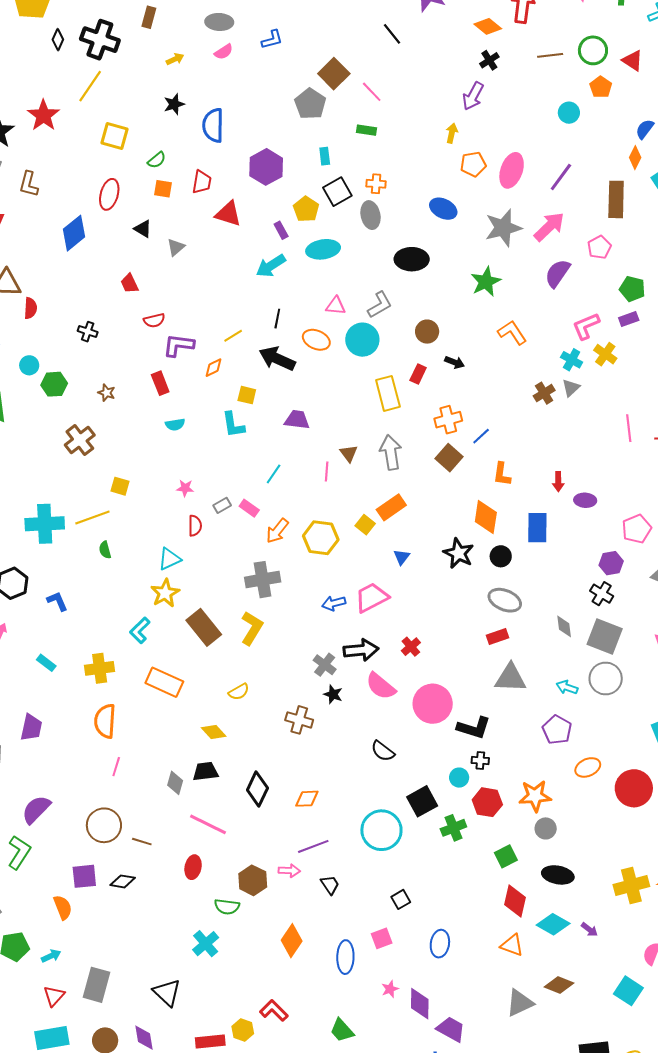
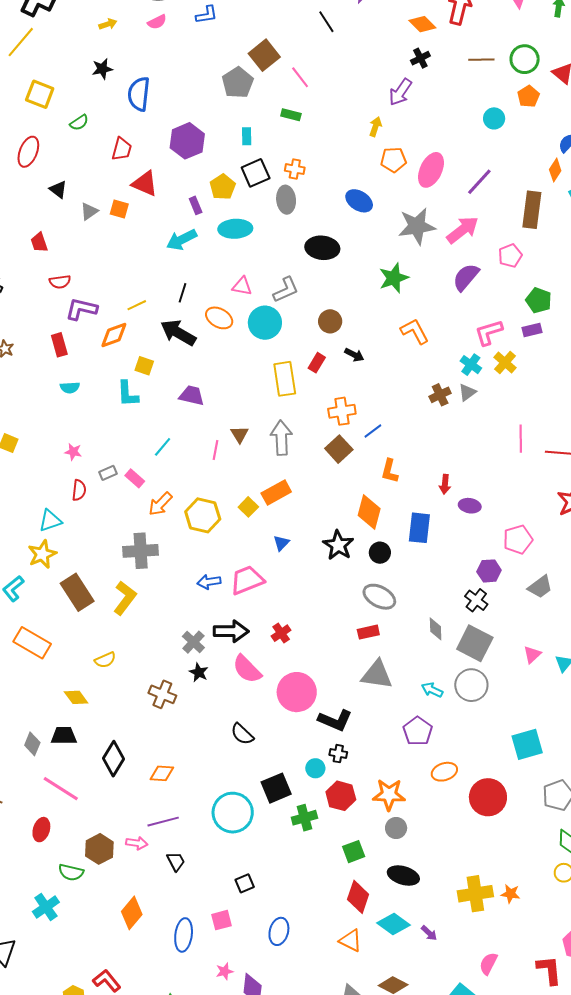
orange square: (163, 189) -> (119, 209), moved
orange diamond: (214, 368) -> (114, 335), size x1.4

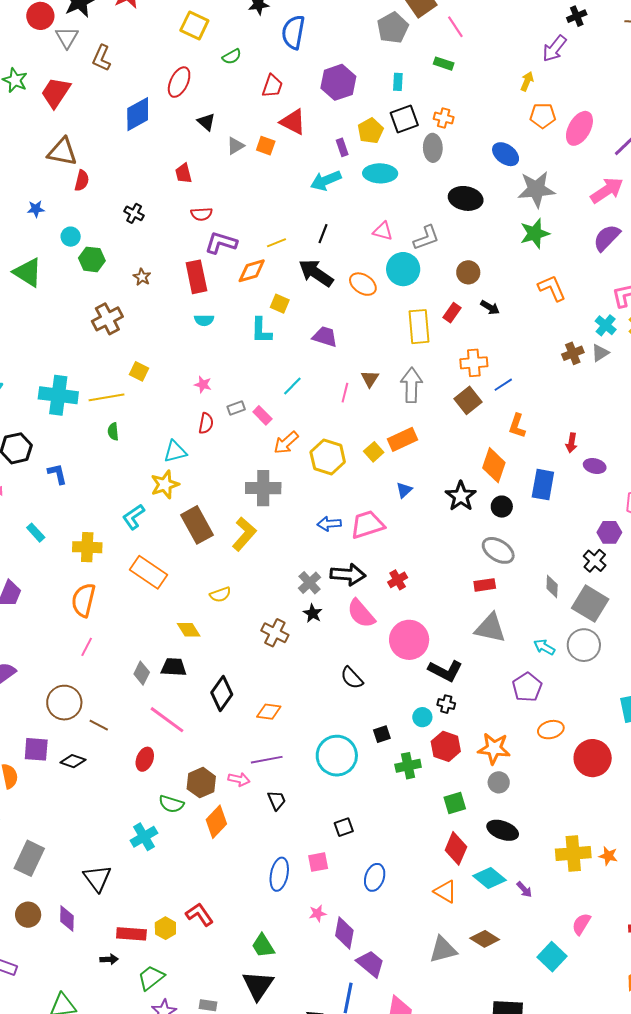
gray star: (417, 226) -> (536, 189), moved
orange ellipse: (219, 318) -> (363, 284), moved
red rectangle: (59, 345) -> (196, 277), size x1.4
black square: (276, 788) -> (382, 734), size x0.6
orange diamond: (132, 913) -> (216, 822), moved

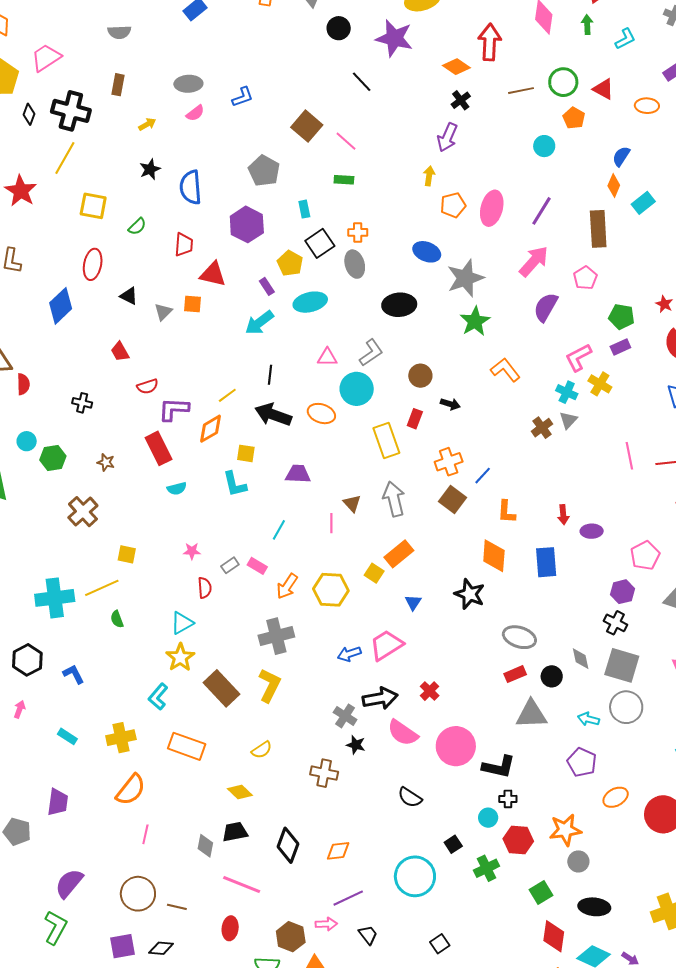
gray pentagon: (393, 28) -> (264, 171), moved
black circle: (502, 507) -> (552, 676), moved
orange semicircle: (83, 600) -> (131, 790), turned -140

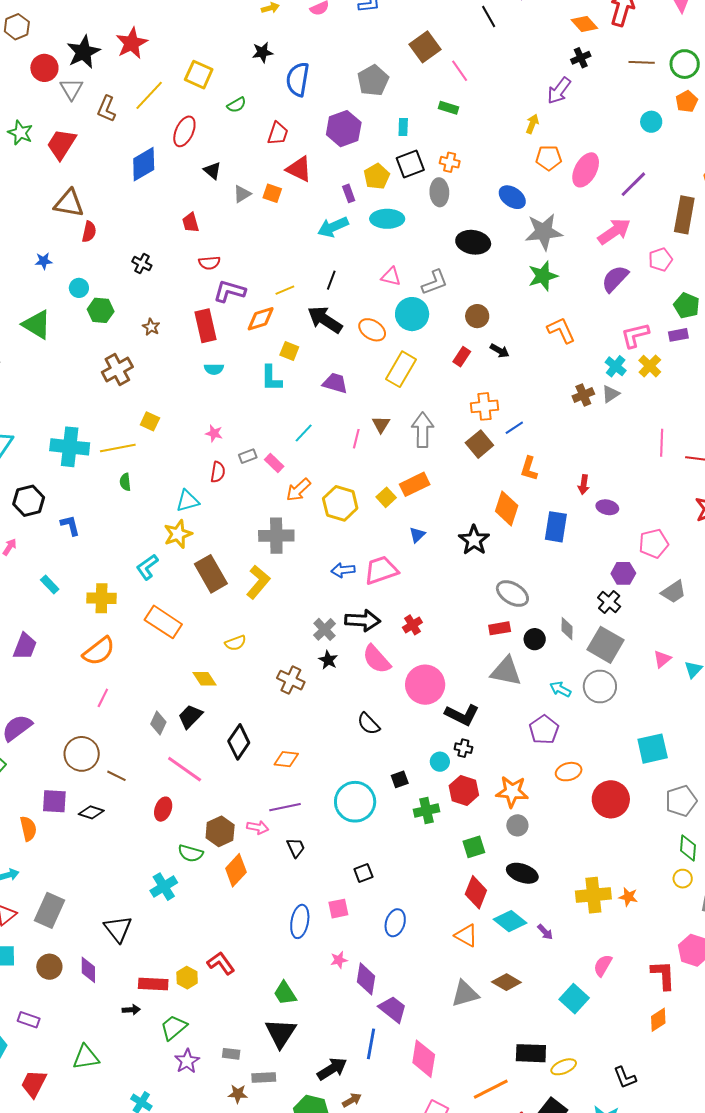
yellow line: (65, 158) -> (149, 95), moved
yellow rectangle: (386, 440) -> (401, 369), moved, turned 36
black trapezoid: (235, 832) -> (190, 716), turned -48

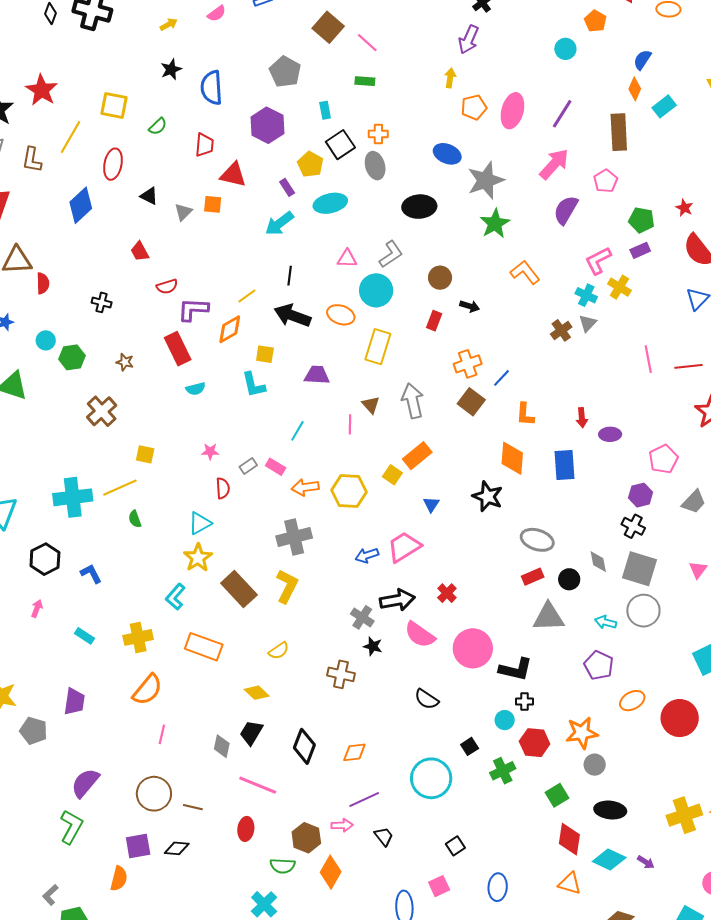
orange arrow: (298, 490) -> (305, 487), turned 48
orange semicircle: (28, 829) -> (119, 879), turned 40

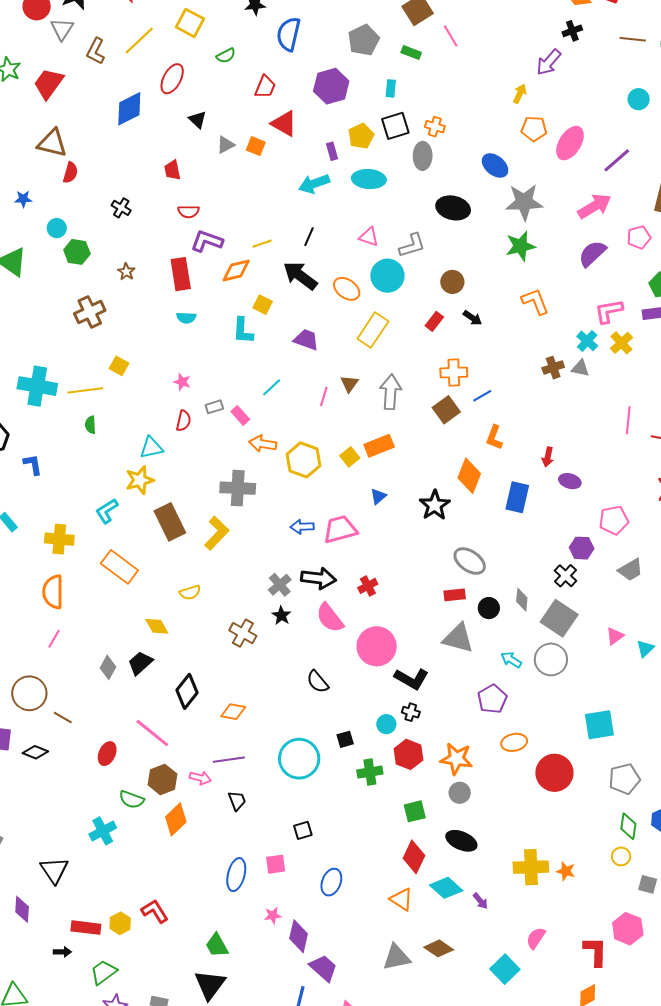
green rectangle: (365, 81) -> (411, 52), moved
gray triangle: (588, 323) -> (580, 368), turned 42
orange semicircle: (147, 690) -> (53, 592), turned 124
pink line: (258, 785) -> (152, 733), moved

